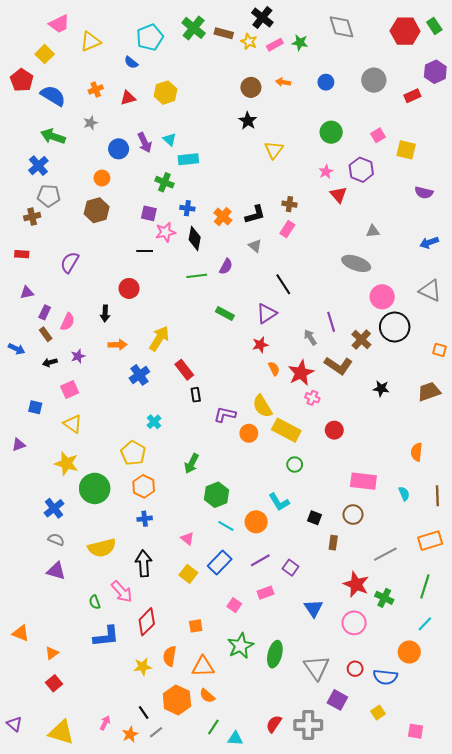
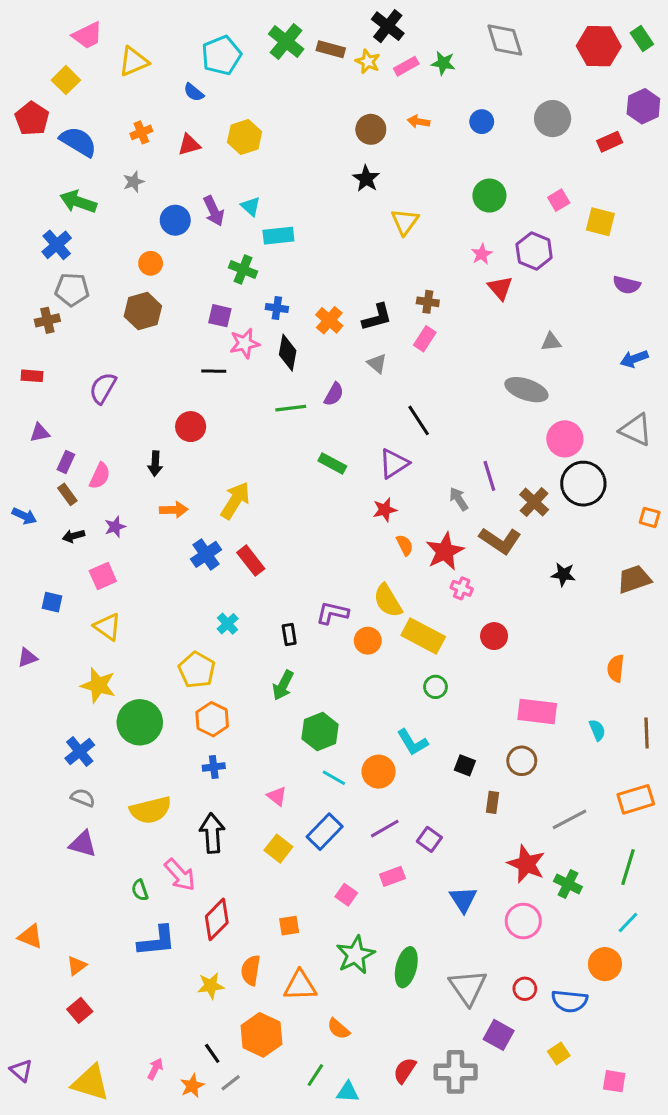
red rectangle: (184, 370) -> (251, 561), moved
black rectangle: (196, 395) -> (289, 635), moved
orange semicircle: (207, 696) -> (338, 1029), moved

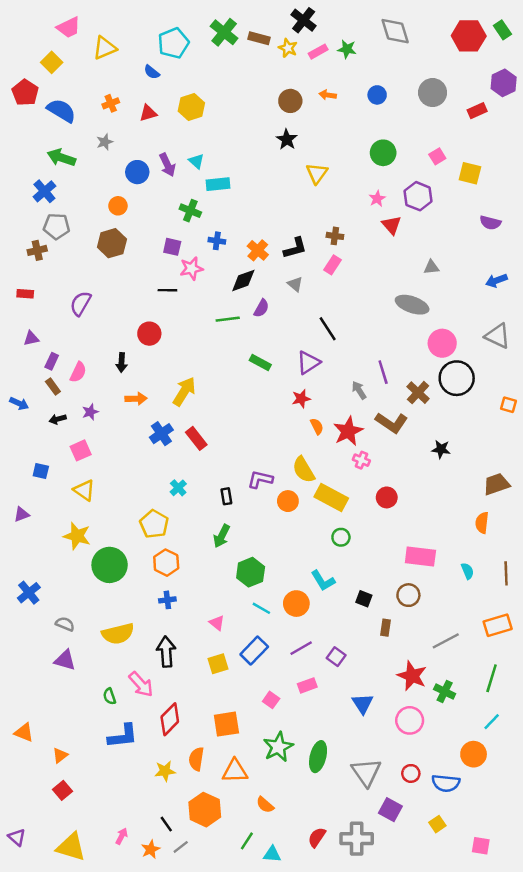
black diamond: (288, 353) -> (243, 281), moved, turned 60
brown trapezoid: (634, 579) -> (496, 484), moved
blue cross: (80, 752) -> (29, 593), moved
yellow square: (278, 849) -> (218, 664), turned 35
orange square: (289, 926) -> (226, 724), size x1.6

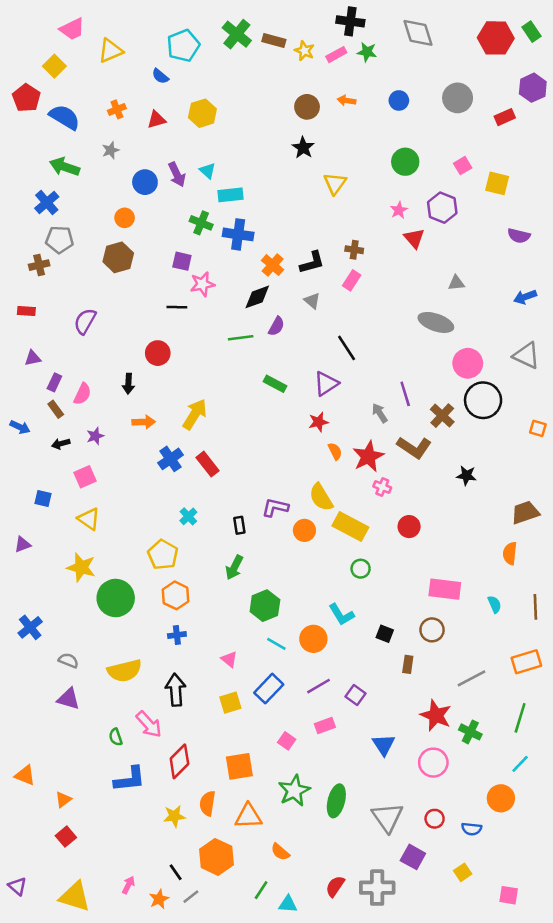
black cross: (304, 20) -> (350, 21), moved, turned -30
blue cross: (217, 241) -> (238, 234), moved, size x1.6
blue semicircle: (446, 783) -> (472, 829), size x0.7

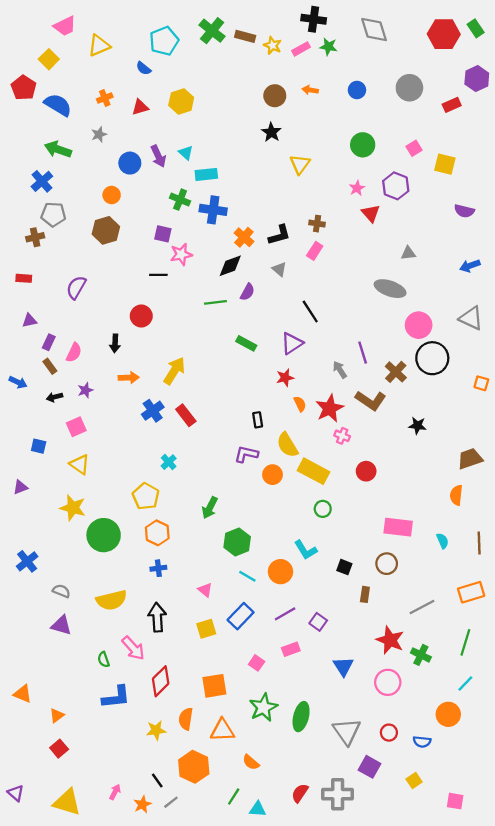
black rectangle: (239, 525) -> (258, 420), moved

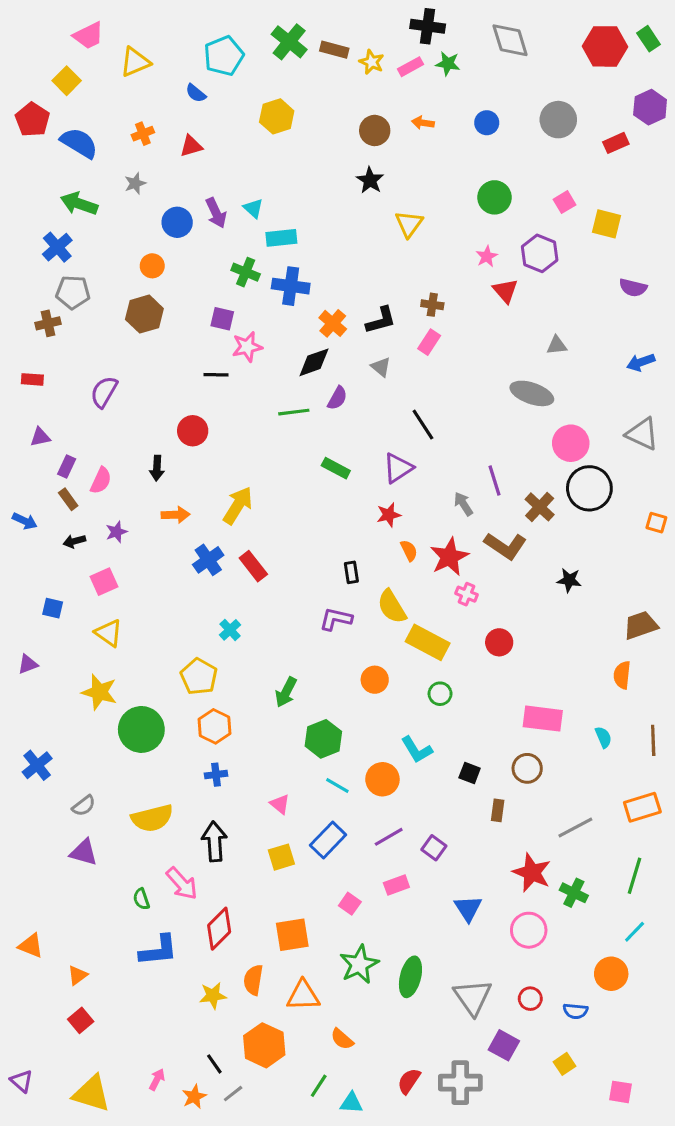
yellow hexagon: (181, 101) -> (277, 116), moved
orange circle: (273, 475) -> (375, 680), moved
gray semicircle: (61, 591) -> (84, 806), turned 120

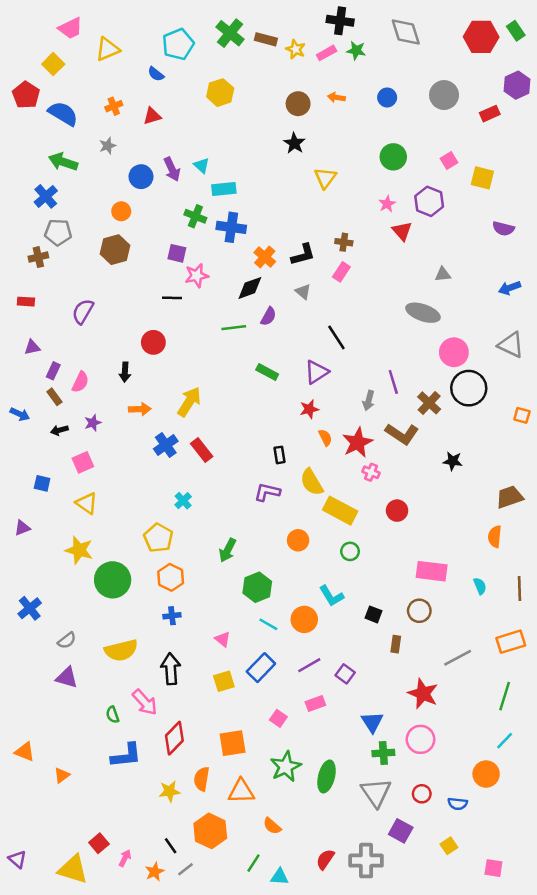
gray arrow: (463, 504) -> (369, 401), turned -132
green cross: (574, 893) -> (383, 753), moved, turned -30
red square: (81, 1020) -> (99, 843), moved

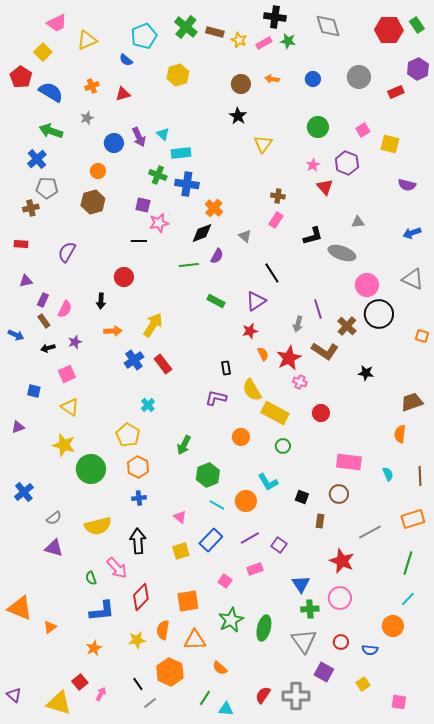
black L-shape: (303, 255) -> (313, 236), moved
orange triangle: (25, 752) -> (20, 608), size x1.5
orange star: (155, 872) -> (94, 648), moved

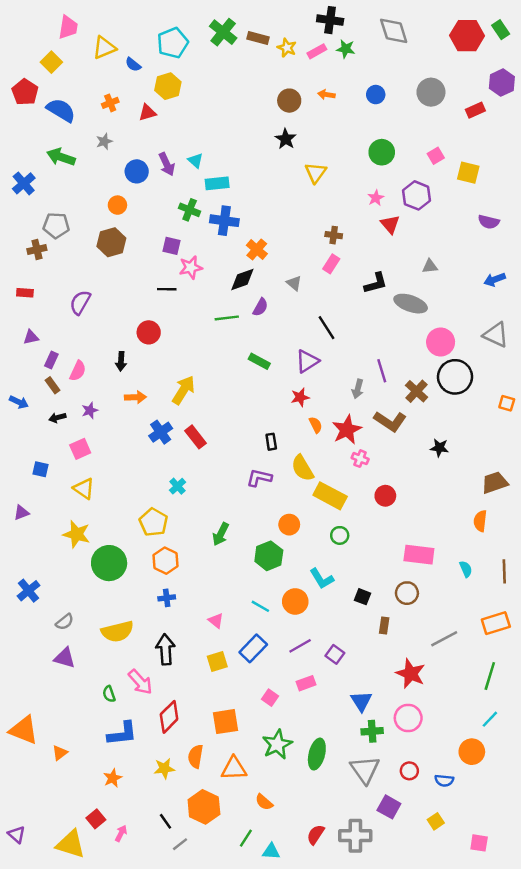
pink trapezoid: (57, 23) -> (68, 27), turned -55
blue semicircle: (126, 60) -> (133, 64), moved
yellow hexagon: (178, 75) -> (168, 86), moved
blue cross: (37, 159) -> (24, 183), moved
green hexagon: (208, 475) -> (269, 556), moved

